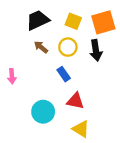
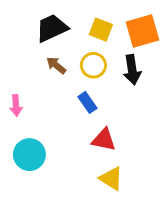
cyan circle: (43, 112) -> (29, 155), moved

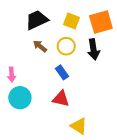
red triangle: (104, 140) -> (61, 99), moved
cyan circle: (29, 155) -> (20, 98), moved

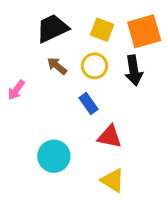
pink arrow: (12, 75) -> (16, 90), moved, turned 40
cyan circle: (20, 98) -> (54, 156), moved
red triangle: (61, 99) -> (110, 137), moved

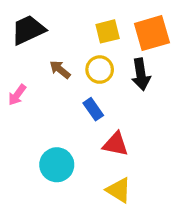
black trapezoid: (52, 28) -> (28, 30), moved
yellow square: (102, 30) -> (108, 31), turned -35

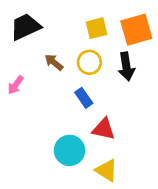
cyan circle: (57, 165) -> (70, 150), moved

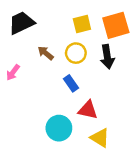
yellow triangle: (106, 170) -> (100, 138), moved

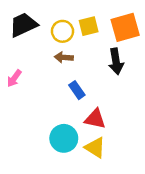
brown arrow: (46, 53) -> (64, 57), moved, turned -35
yellow circle: (76, 53) -> (62, 31), moved
yellow triangle: (100, 138) -> (95, 147), moved

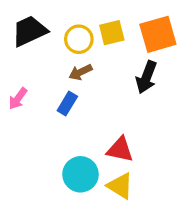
brown arrow: (64, 57) -> (80, 72), turned -30
black arrow: (116, 61) -> (146, 77), turned 30
blue rectangle: (77, 90) -> (67, 103), moved, turned 66

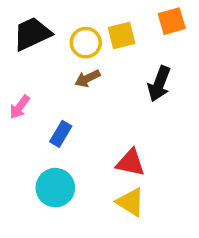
orange square: (158, 34) -> (172, 21), moved, size x0.7
blue rectangle: (67, 103) -> (61, 134), moved
cyan circle: (80, 174) -> (55, 188), moved

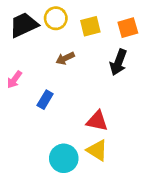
orange square: (172, 21) -> (128, 28), moved
yellow circle: (86, 43) -> (56, 18), moved
cyan circle: (55, 188) -> (64, 158), moved

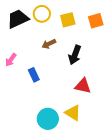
black arrow: (118, 62) -> (75, 55), moved
blue rectangle: (45, 100) -> (34, 75), turned -56
red triangle: (97, 121) -> (83, 86), moved

